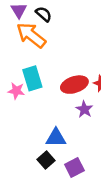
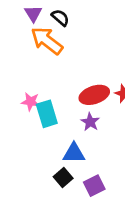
cyan rectangle: (32, 78) -> (47, 114), moved
purple star: (84, 109) -> (90, 122), moved

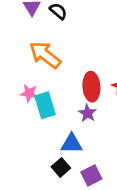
orange arrow: (47, 41) -> (45, 55), moved
red ellipse: (94, 95) -> (91, 87), turned -76

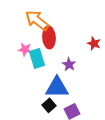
red ellipse: (91, 87) -> (49, 37), moved
blue triangle: (72, 144) -> (57, 87), size x1.4

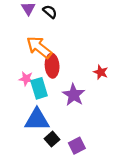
purple star: (69, 64) -> (74, 95), size x1.5
blue triangle: (57, 87) -> (37, 120), moved

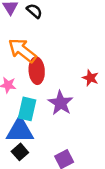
cyan rectangle: (39, 88) -> (27, 109), moved, turned 30
black square: (52, 139) -> (20, 152), moved

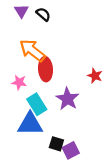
cyan rectangle: (27, 109) -> (37, 104), turned -45
black square: (20, 152) -> (56, 144), moved, turned -32

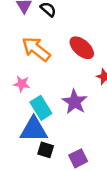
red ellipse: (45, 69) -> (82, 48), moved, turned -45
black square: (56, 144) -> (46, 150), moved

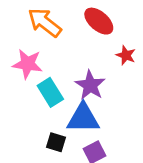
pink star: (22, 84) -> (27, 64), size x1.5
blue triangle: (34, 129) -> (83, 118), moved

